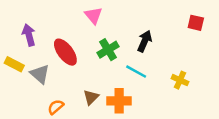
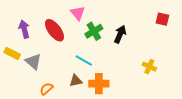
green cross: (108, 50) -> (94, 31), moved
red ellipse: (65, 52) -> (54, 30), moved
cyan line: (136, 72) -> (84, 60), moved
brown triangle: (91, 97) -> (76, 81), turned 32

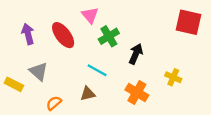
red square: (162, 19) -> (188, 22), size x1.6
black arrow: (120, 34) -> (136, 54), moved
yellow rectangle: (12, 53) -> (14, 84), moved
orange cross: (99, 84) -> (137, 93), moved, turned 30

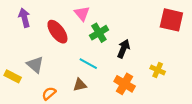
purple arrow: (28, 34) -> (24, 18), moved

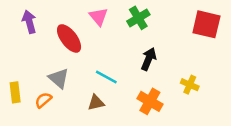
green cross: (99, 33) -> (138, 18), moved
gray triangle: (35, 65) -> (59, 78), moved
yellow rectangle: (13, 76) -> (15, 92), turned 56
orange semicircle: (49, 93) -> (43, 100), moved

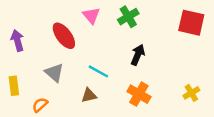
purple arrow: (29, 22) -> (17, 41), moved
yellow cross: (190, 85) -> (191, 93), moved, turned 35
orange semicircle: (43, 100) -> (40, 105), moved

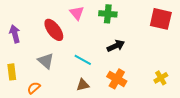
green cross: (128, 17) -> (108, 14), turned 36
black arrow: (138, 55) -> (116, 46), turned 42
brown triangle: (89, 95) -> (83, 85), moved

